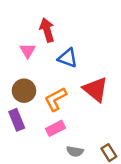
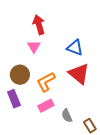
pink triangle: (28, 51) -> (34, 47), moved
blue triangle: (68, 58) -> (75, 48), moved
gray semicircle: (75, 151) -> (67, 116), moved, turned 56

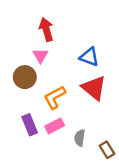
brown circle: (20, 75) -> (25, 77), moved
purple rectangle: (14, 99) -> (30, 125), moved
gray semicircle: (67, 116) -> (80, 138), turned 32

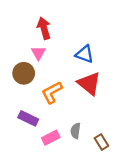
purple rectangle: (30, 125) -> (28, 118), turned -42
pink rectangle: (55, 126) -> (51, 138), moved

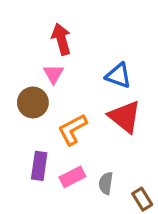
purple rectangle: (28, 118) -> (39, 166), turned 72
pink rectangle: (51, 138) -> (72, 177), moved

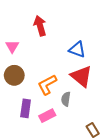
pink triangle: (53, 74) -> (12, 46), moved
brown circle: (33, 102) -> (14, 75), moved
gray semicircle: (106, 183) -> (66, 99), moved

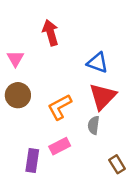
red triangle: (81, 76) -> (103, 97), turned 35
gray semicircle: (66, 99) -> (94, 125), moved
purple rectangle: (26, 108) -> (32, 160), moved

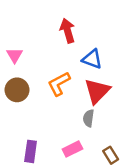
red arrow: (51, 33) -> (68, 31), moved
orange L-shape: (60, 107) -> (59, 84), moved
pink rectangle: (60, 146) -> (72, 149), moved

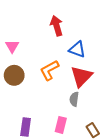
pink rectangle: (72, 149) -> (61, 125), turned -49

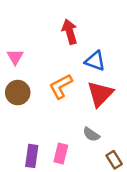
gray semicircle: (74, 99) -> (91, 134), moved, turned -64
pink rectangle: (61, 125) -> (61, 153), moved

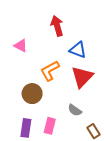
pink triangle: (15, 57) -> (21, 46), moved, turned -32
brown circle: (18, 93) -> (32, 94), moved

